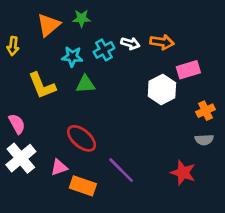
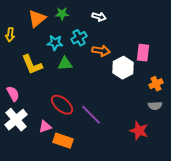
orange arrow: (162, 42) -> (101, 51), moved
white arrow: (130, 43) -> (99, 17), moved
pink rectangle: (188, 70) -> (143, 53), turned -66
purple line: (121, 170) -> (91, 115), moved

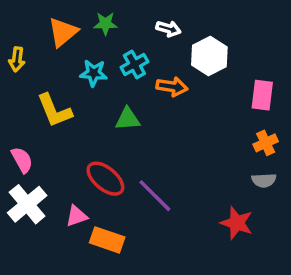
pink rectangle: (143, 53) -> (262, 95), moved
green triangle: (65, 64) -> (128, 119), moved
white hexagon: (123, 68) -> (209, 56), moved

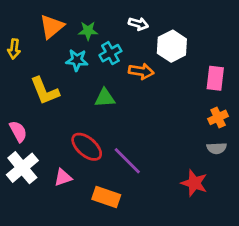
green star: (105, 24) -> (88, 31), moved
orange rectangle: (107, 240) -> (106, 197), moved

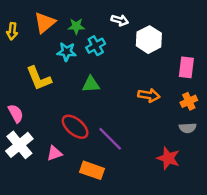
yellow arrow: (14, 49) -> (12, 31), moved
orange arrow: (141, 71) -> (149, 95), moved

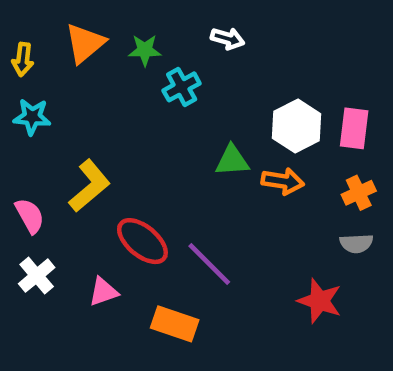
white hexagon: (149, 40) -> (297, 126), moved
cyan star: (67, 52) -> (32, 117), moved
yellow L-shape: (39, 78) -> (90, 186), moved, turned -108
green triangle: (91, 84) -> (232, 161), moved
white cross: (19, 145) -> (37, 276), size x0.7

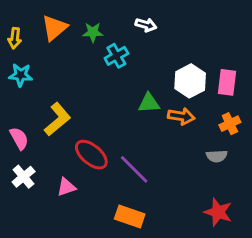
gray semicircle: (356, 243) -> (217, 156), moved
red star: (320, 301) -> (218, 212), moved
orange rectangle: (175, 324) -> (130, 217), moved

